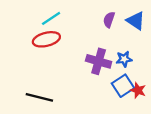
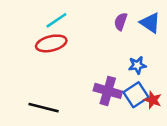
purple cross: (99, 61) -> (108, 91), moved

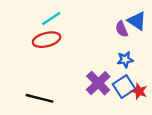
purple semicircle: (121, 22) -> (122, 29), moved, turned -42
purple cross: (108, 91) -> (98, 83), turned 30

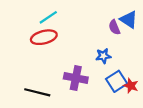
blue star: (125, 60) -> (103, 56), moved
purple cross: (98, 83) -> (76, 78), moved, turned -35

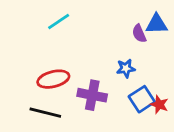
blue triangle: (129, 20) -> (157, 24), turned -36
red ellipse: (44, 37) -> (53, 79), moved

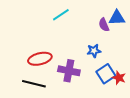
cyan line: (59, 21) -> (61, 15), moved

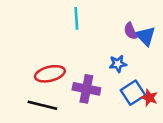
cyan line: (61, 15) -> (76, 18), turned -60
blue triangle: (117, 18) -> (146, 36), moved, turned 48

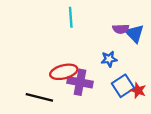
purple semicircle: (130, 31) -> (121, 29), turned -70
red ellipse: (50, 74) -> (64, 72), moved

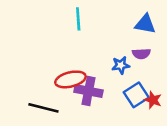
purple semicircle: (121, 29) -> (141, 54), moved
blue triangle: (135, 33) -> (145, 24), moved, turned -36

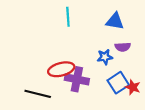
blue triangle: (145, 24) -> (115, 21), moved

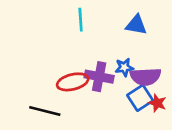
purple semicircle: (123, 47) -> (145, 77), moved, size x1.6
purple cross: (77, 79) -> (99, 77), moved

